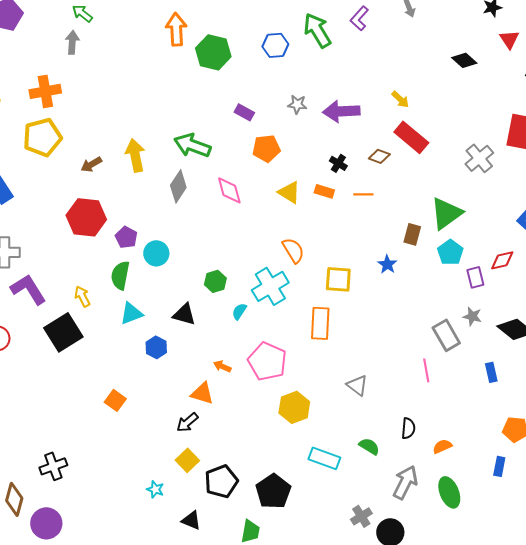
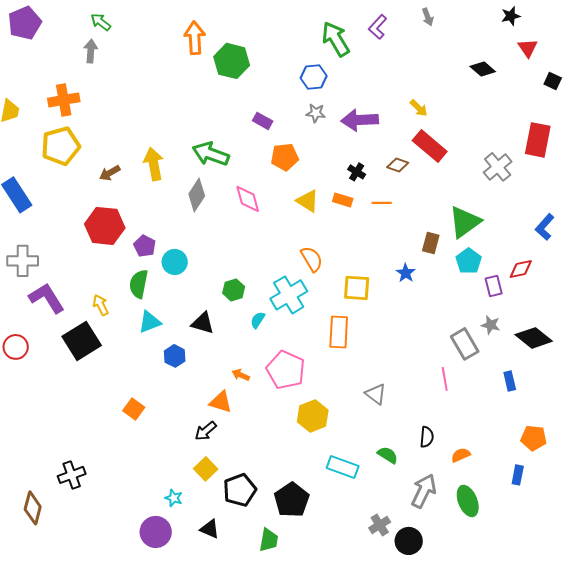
blue hexagon: (275, 45) -> (314, 77), moved
purple circle: (46, 523) -> (156, 532), moved

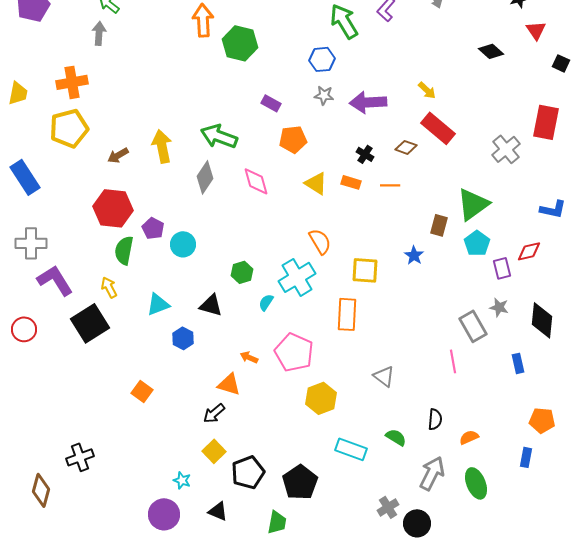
blue L-shape: (545, 227) -> (553, 209), turned -120
green semicircle: (139, 284) -> (124, 250), moved
black diamond: (534, 338) -> (542, 320), turned 57

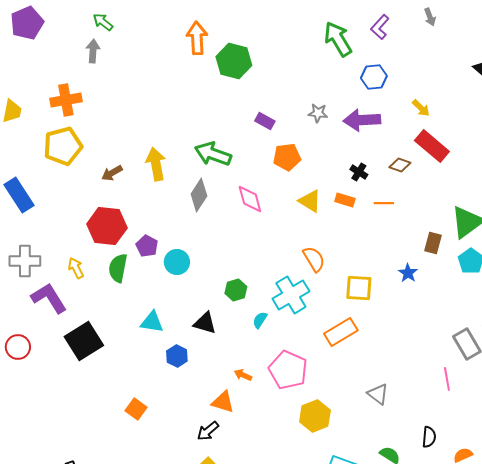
blue hexagon: (322, 59) -> (374, 77), moved
yellow arrow: (109, 287) -> (76, 268), moved
cyan triangle: (158, 304) -> (152, 322), turned 30
orange rectangle: (347, 314) -> (341, 332), turned 56

